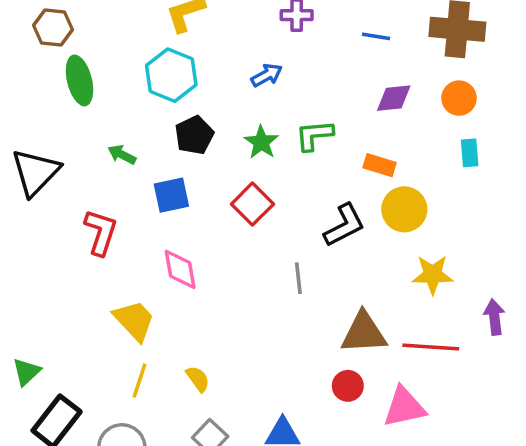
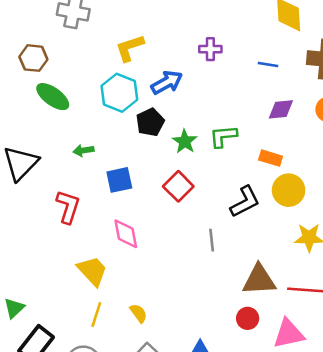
blue arrow: (267, 75) -> (167, 82), moved, size x1.4
green ellipse: (79, 80) -> (53, 97), turned -40
black pentagon: (194, 135) -> (150, 122), moved
green arrow: (122, 155) -> (83, 150), turned -36

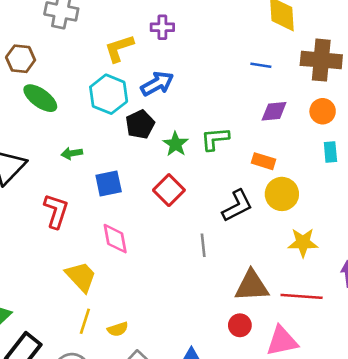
purple cross: (210, 49) -> (162, 27), moved
yellow semicircle: (139, 313) -> (118, 329), moved, turned 108

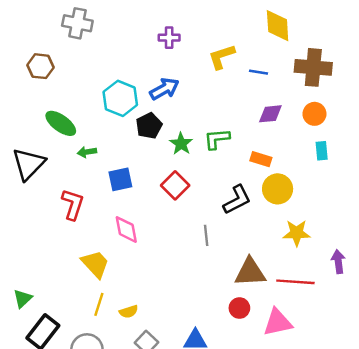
yellow L-shape: (119, 48) -> (222, 57), moved
green ellipse: (40, 98) -> (61, 123), moved

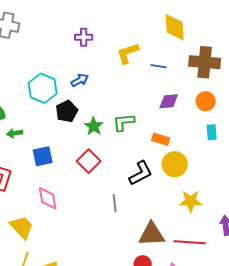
blue arrow: (164, 89) -> (80, 80), size x0.7

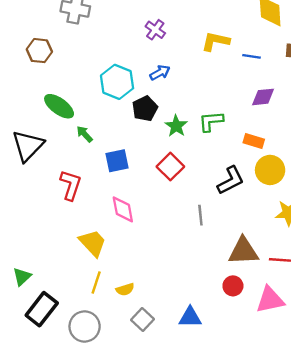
purple cross: (84, 37) -> (155, 30), moved, turned 36
yellow L-shape: (128, 53) -> (216, 41), turned 30
green arrow: (15, 133) -> (85, 134), turned 56

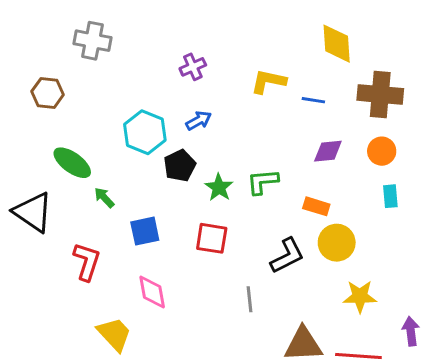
purple cross: (155, 30) -> (193, 67), turned 30
black triangle: (28, 146) -> (33, 212), turned -40
red square: (170, 167) -> (212, 238), turned -36

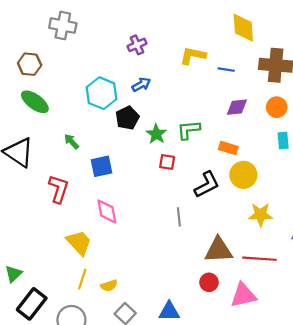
green ellipse: (72, 163) -> (35, 102), moved
red square: (212, 238) -> (167, 162), moved, size x0.7

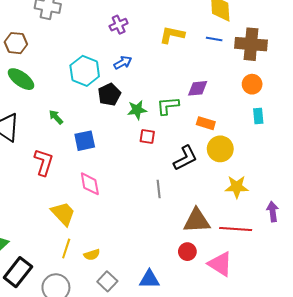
blue line: (226, 70) -> (214, 39), moved
purple diamond: (237, 107) -> (198, 88), moved
green star: (156, 134) -> (137, 110), turned 30
pink triangle: (243, 295) -> (220, 264), turned 44

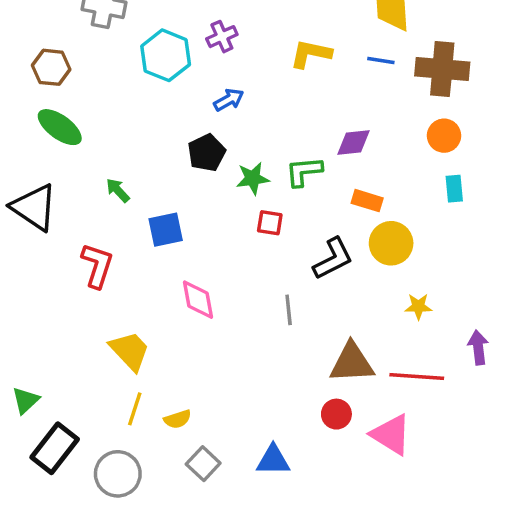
cyan hexagon: (85, 71) -> (166, 55), moved
pink diamond: (90, 184) -> (198, 300), moved
yellow star: (237, 187) -> (418, 306), size x0.7

